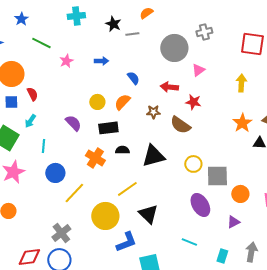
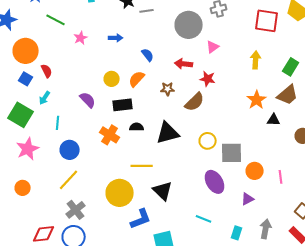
blue square: (11, 102) -> (26, 79), turned 32
brown semicircle: (180, 125) -> (195, 102), turned -80
yellow line: (127, 189) -> (142, 166), turned 35
yellow line: (74, 193) -> (69, 180), moved

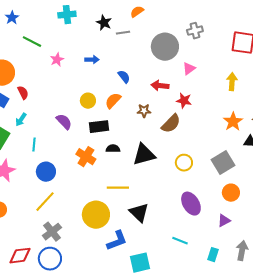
gray square: (232, 153) -> (223, 163), moved, turned -30

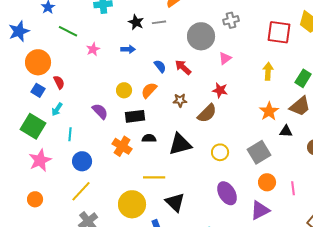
black star: (104, 23) -> (136, 22), moved
red arrow: (160, 86) -> (183, 67), moved, turned 36
purple triangle: (224, 221) -> (260, 210), size x1.5

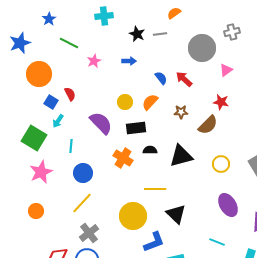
red semicircle: (59, 82) -> (70, 94), moved
blue square: (38, 90) -> (51, 102), moved
purple semicircle: (100, 111) -> (101, 123), size x1.4

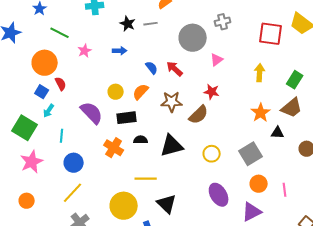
orange circle: (39, 74) -> (45, 63), moved
brown star: (181, 112) -> (172, 102), size x1.5

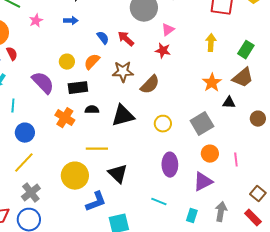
red star: (212, 92) -> (163, 51), moved
purple ellipse: (219, 195) -> (170, 165), turned 30

